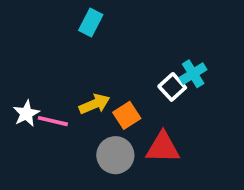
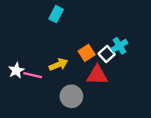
orange square: (127, 115) -> (87, 53), moved
red triangle: (163, 148) -> (97, 75), moved

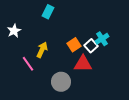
yellow arrow: (58, 65) -> (42, 50), moved, turned -42
white star: (16, 70) -> (14, 31), moved
pink line: (33, 75) -> (28, 64), turned 42

